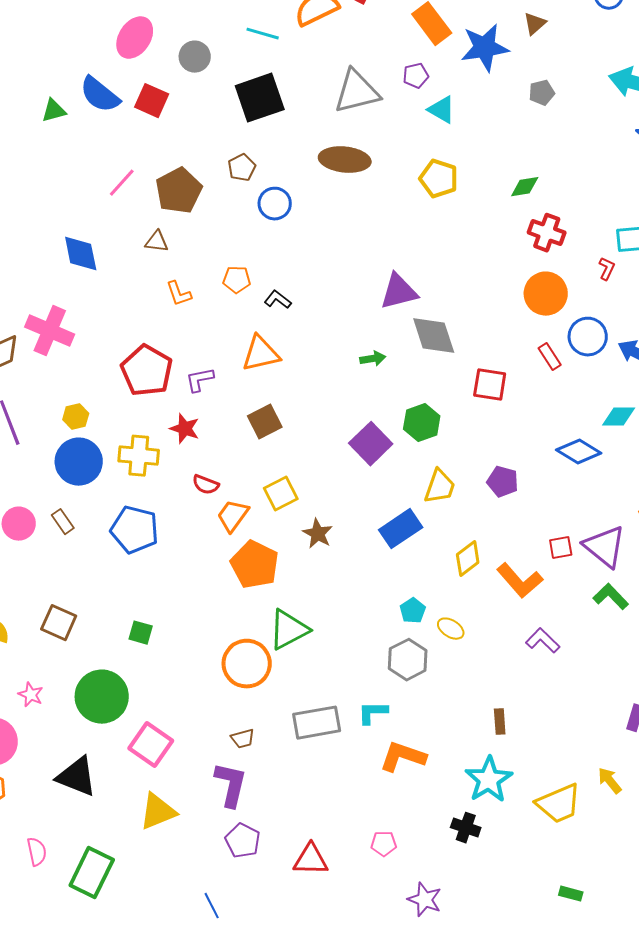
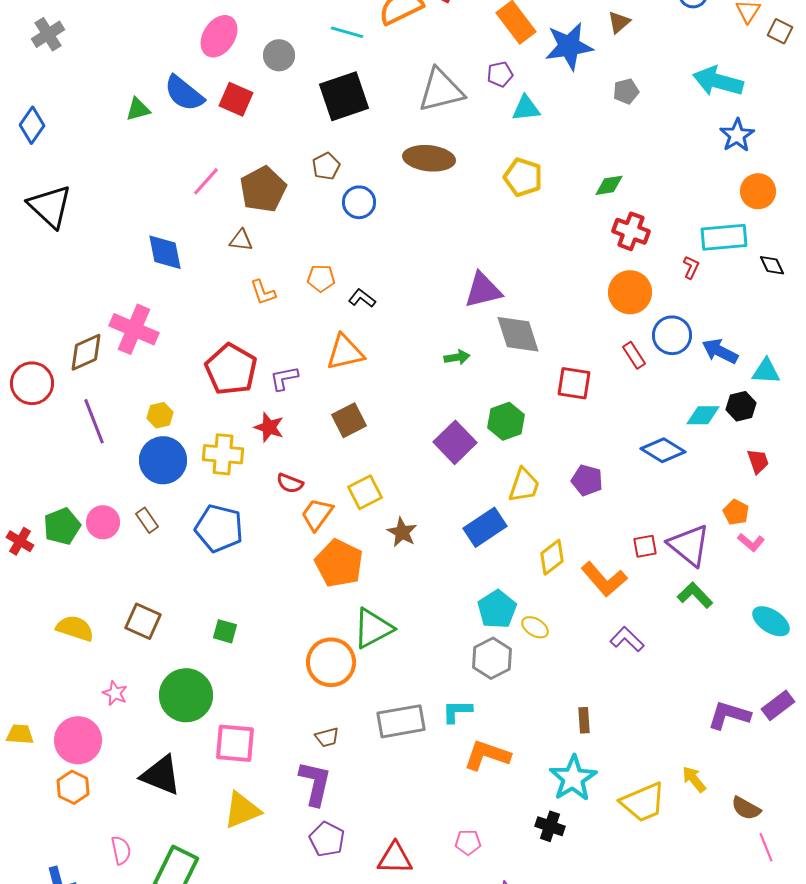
cyan triangle: (442, 110) -> (526, 108), turned -36
cyan pentagon: (413, 611) -> (497, 609), size x1.5
pink square: (151, 745) -> (235, 743), turned -30

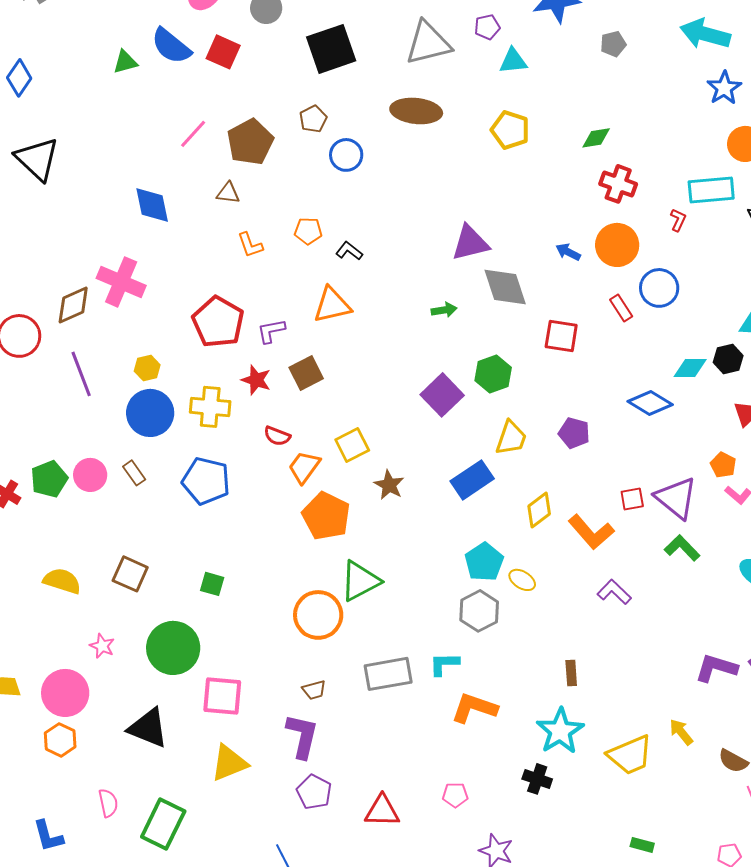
blue arrow: (720, 351) -> (568, 252), moved, size x0.7
brown square: (349, 420) -> (306, 373), moved

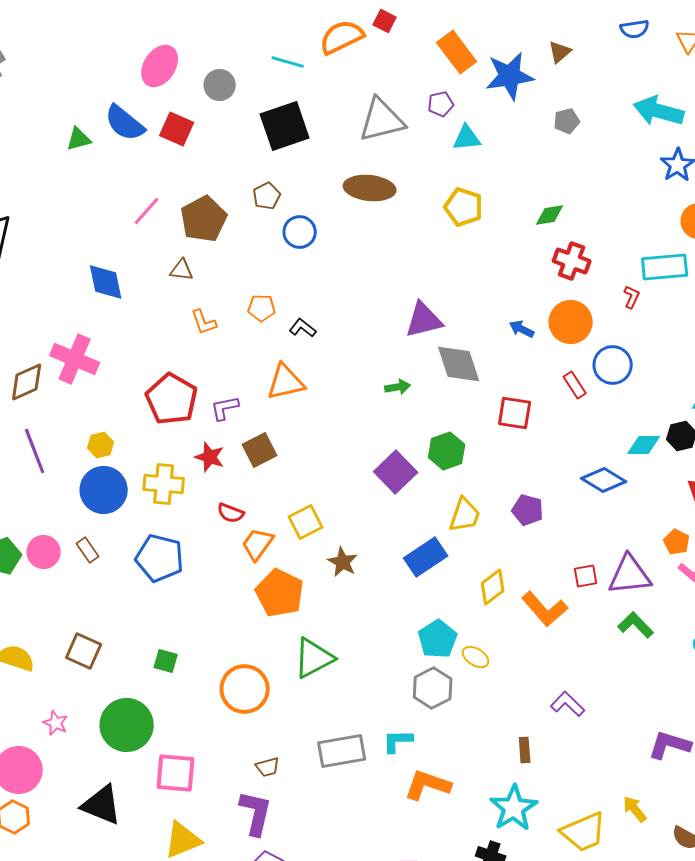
purple triangle: (676, 498) -> (630, 575), turned -45
purple L-shape: (614, 592) -> (568, 704), moved
orange circle: (318, 615) -> (245, 689), moved

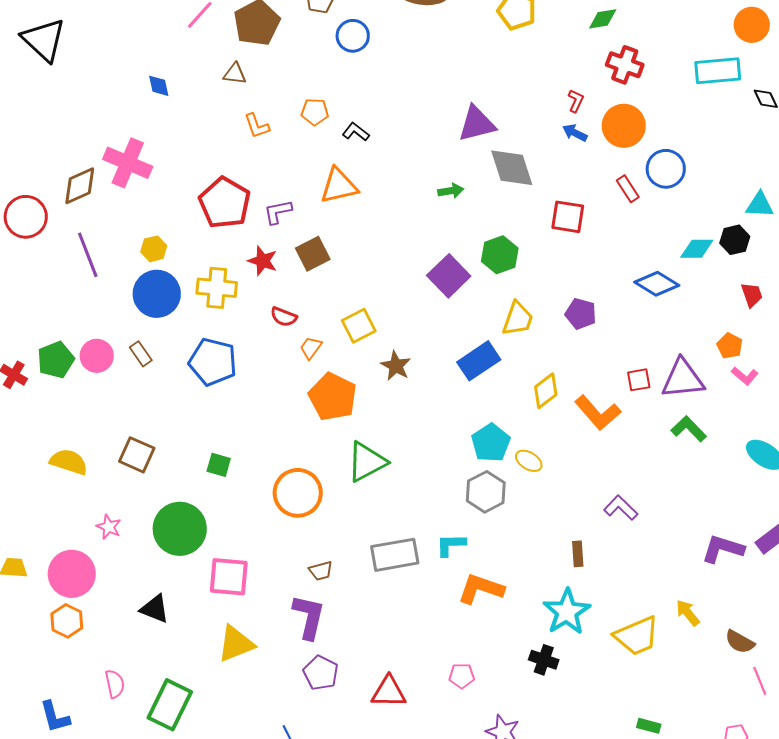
blue diamond: (106, 282) -> (159, 86), size x0.6
red L-shape: (632, 297) -> (576, 101), moved
orange trapezoid: (258, 544) -> (311, 348), size x0.7
black triangle: (102, 805) -> (155, 609), size x0.7

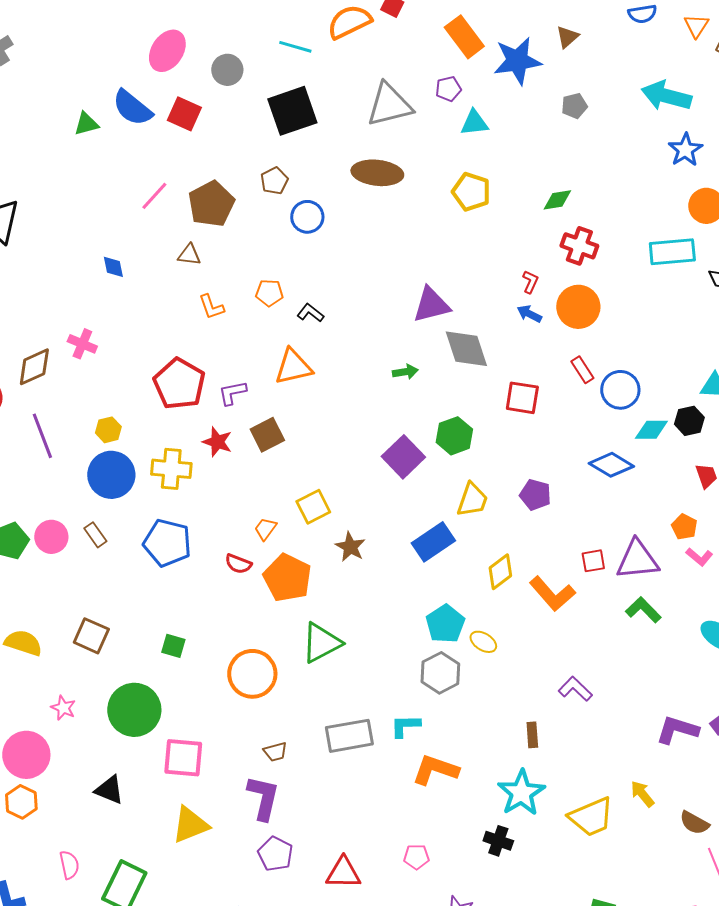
pink cross: (128, 163) -> (82, 344), size x0.6
blue circle: (666, 169) -> (620, 390), moved
red semicircle: (284, 317) -> (238, 564), moved

